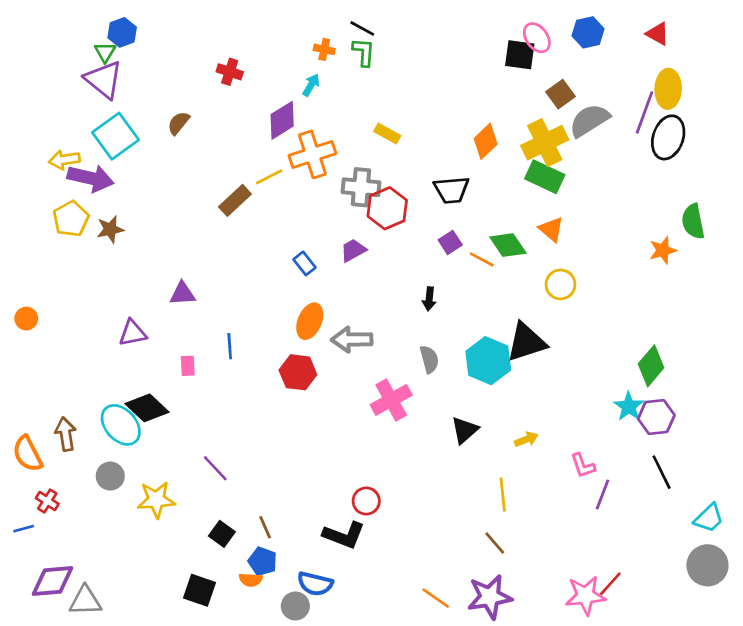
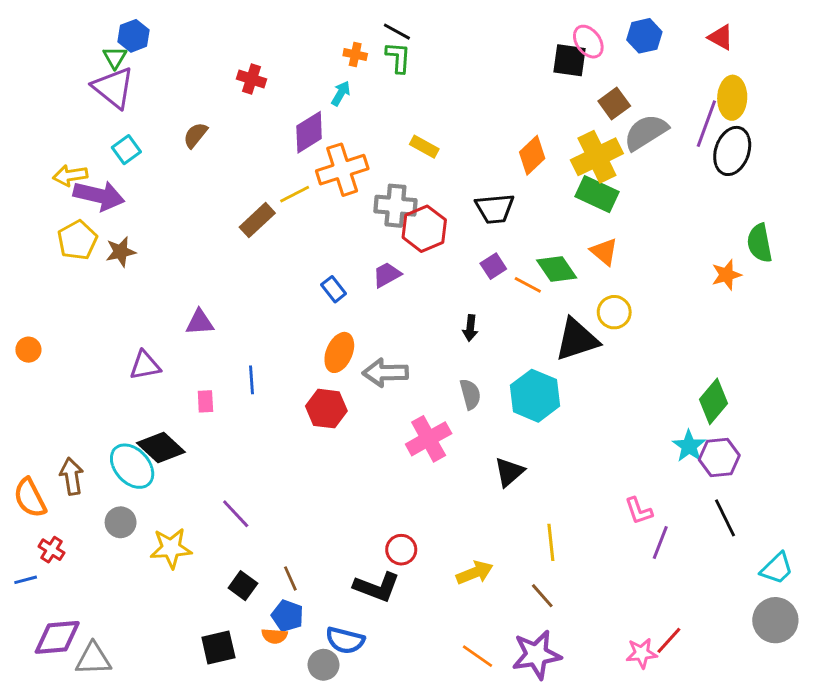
cyan square: (116, 136) -> (126, 150), size x0.6
black triangle: (526, 342) -> (577, 340), moved
yellow arrow: (526, 439) -> (475, 573), moved, size x1.4
black square: (200, 590) -> (218, 648), turned -32
pink star: (585, 596) -> (642, 653), size x0.7

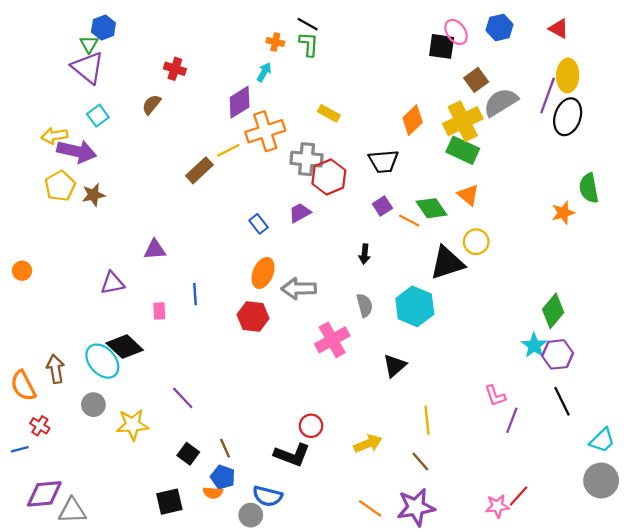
red cross: (252, 79) -> (175, 69), moved

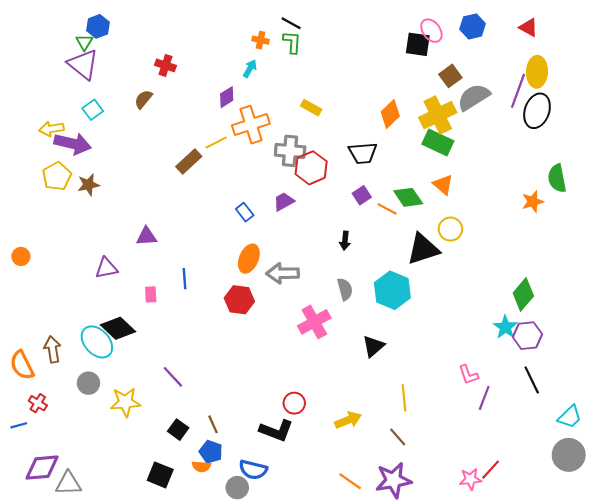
purple diamond: (240, 102) -> (227, 97), size x0.7
black square: (169, 502) -> (160, 475), turned 35

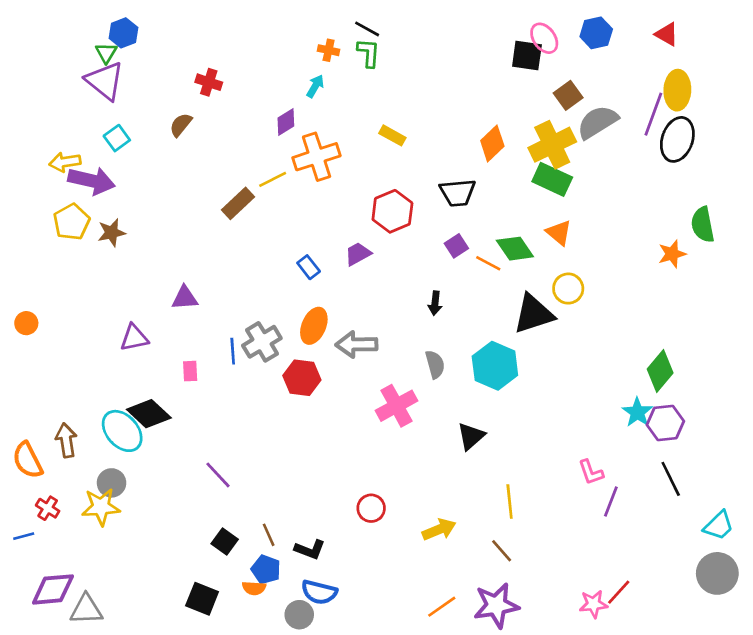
gray cross: (290, 151) -> (262, 342), moved, turned -36
yellow star: (125, 402) -> (101, 507), moved
black L-shape: (276, 431) -> (310, 549), moved, size x0.7
orange line: (350, 481) -> (442, 607), turned -70

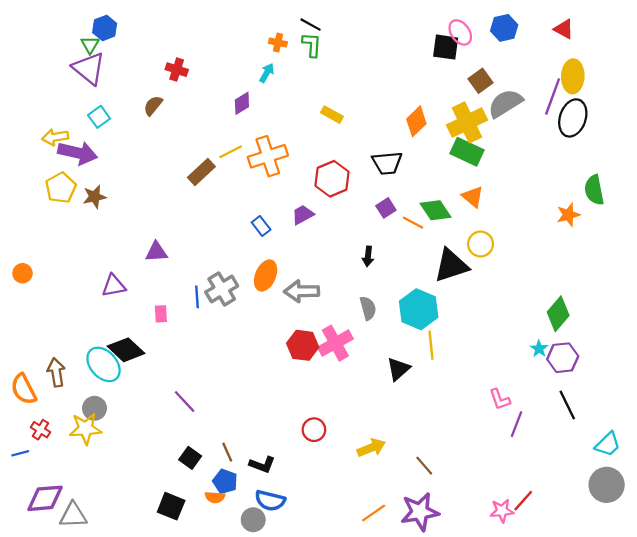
orange cross: (317, 157) -> (268, 156), moved
red hexagon: (302, 378) -> (303, 345), moved
cyan star: (637, 412) -> (539, 349), size x0.7
yellow line: (510, 502) -> (431, 345), moved

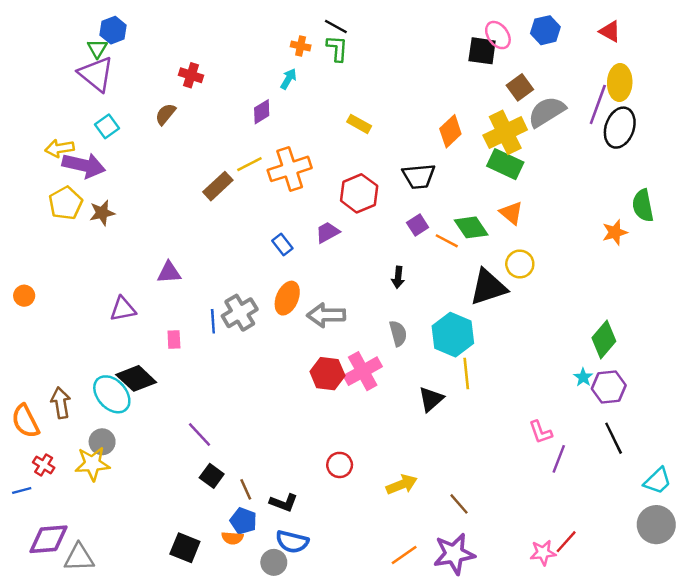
black square: (190, 458) -> (212, 476), moved

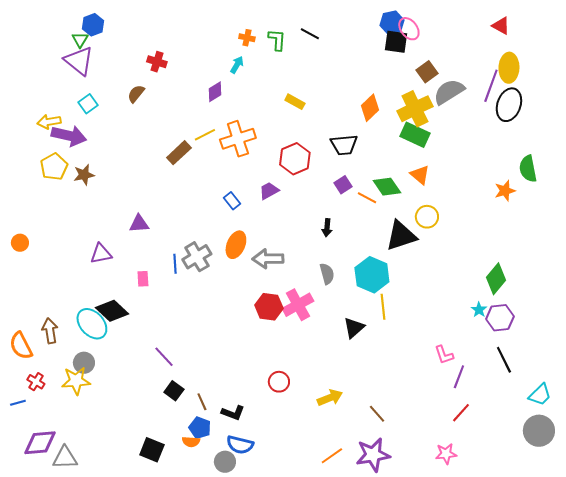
black line: (336, 26) -> (310, 34), moved
blue hexagon: (545, 30) -> (392, 23), moved
red line: (566, 542) -> (461, 413), moved

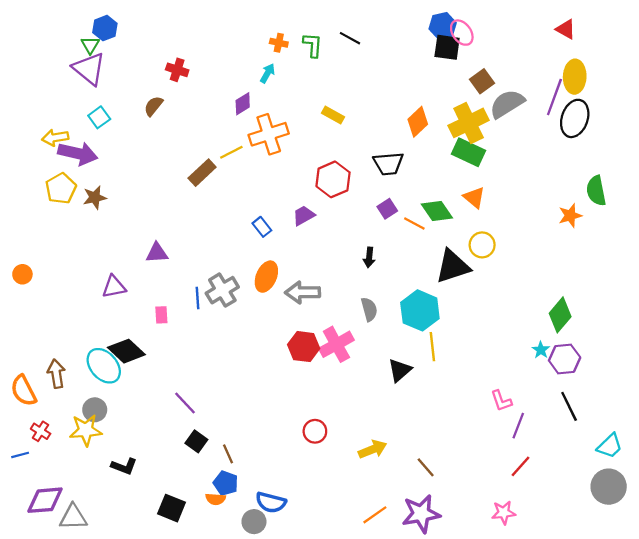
orange cross: (238, 139) -> (269, 134), moved
black L-shape: (233, 413) -> (124, 466), moved

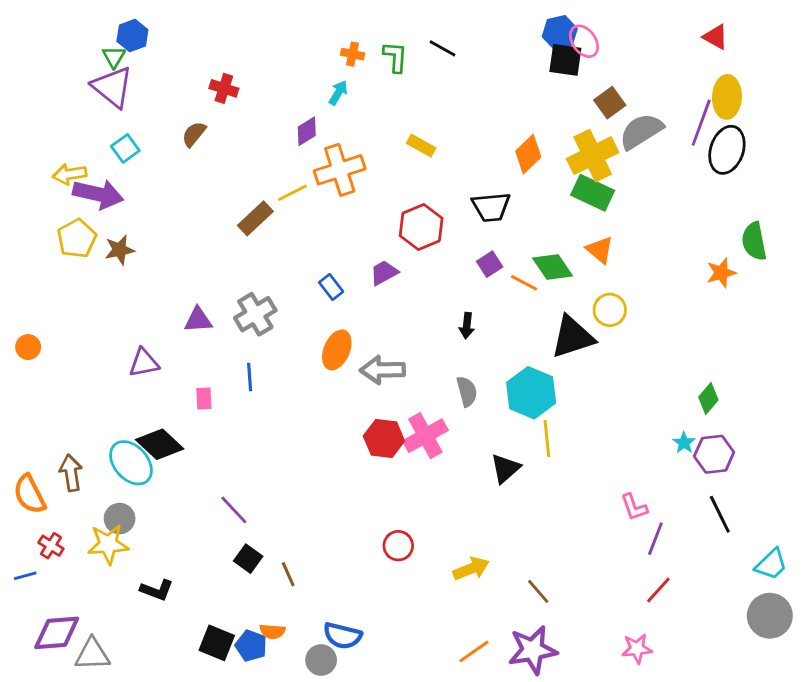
gray cross: (222, 290) -> (255, 314), moved
green diamond: (560, 315) -> (708, 398), size x0.7
blue pentagon: (226, 483) -> (251, 646), moved

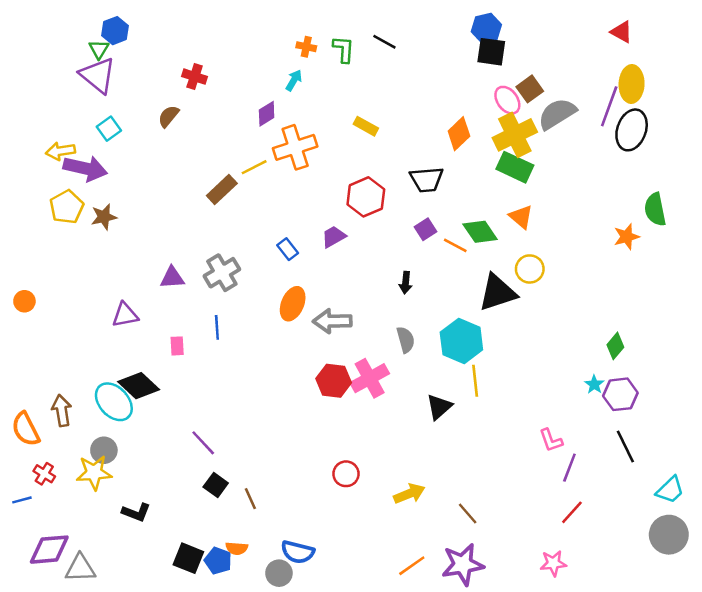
pink ellipse: (584, 41) -> (507, 100), moved

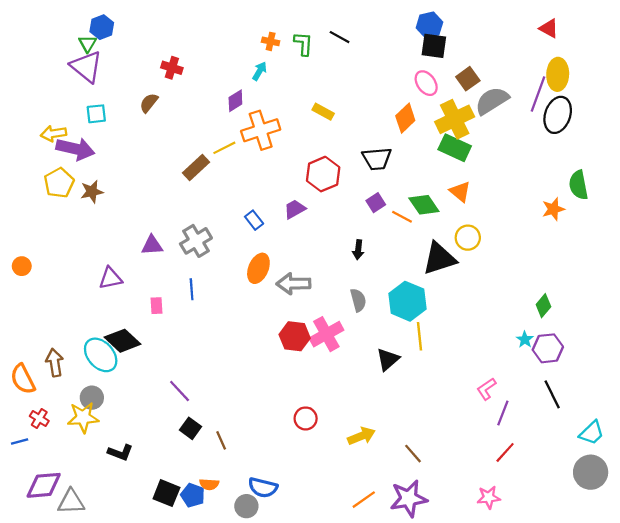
pink ellipse: (507, 100) -> (426, 83), moved
cyan square: (109, 129) -> (96, 114), turned 30
pink L-shape: (551, 440) -> (486, 389), turned 75

